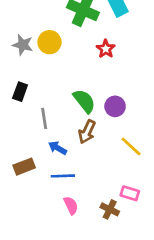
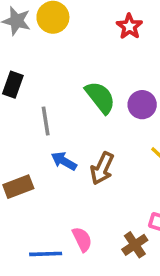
brown arrow: (87, 132) -> (102, 168), moved
blue line: (63, 176) -> (46, 254), moved
brown cross: (110, 209) -> (135, 245), turned 30

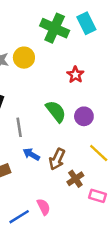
red star: (129, 26) -> (75, 75), moved
brown cross: (135, 245) -> (75, 179), moved
blue line: (46, 254) -> (19, 217), turned -30

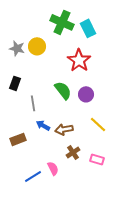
cyan rectangle: (86, 23) -> (88, 28), moved
red star: (75, 75) -> (79, 60), size x1.6
brown arrow: (57, 159) -> (64, 129), turned 54
brown cross: (75, 179) -> (73, 152), moved

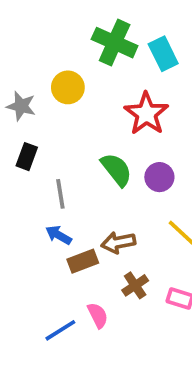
gray star: (17, 48) -> (21, 106), moved
blue arrow: (43, 125) -> (59, 235), moved
brown rectangle: (18, 139) -> (83, 261), moved

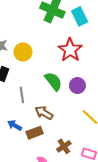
yellow circle: (68, 87) -> (23, 52), moved
blue arrow: (59, 235) -> (15, 125), moved
brown arrow: (118, 242) -> (44, 113), moved, turned 42

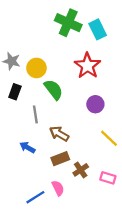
green semicircle: (53, 81) -> (53, 90), moved
brown rectangle: (34, 133) -> (60, 159), moved

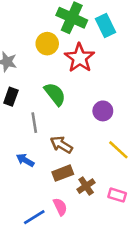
red star: (87, 66) -> (80, 58), moved
yellow circle: (36, 68) -> (47, 44), moved

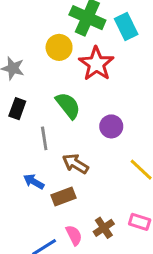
purple circle: (103, 111) -> (111, 126), moved
brown rectangle: (63, 173) -> (64, 197), moved
brown cross: (86, 186) -> (104, 228), moved

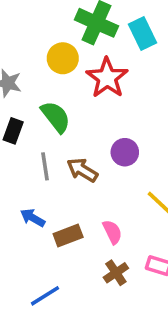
green semicircle: (68, 106) -> (56, 117), moved
brown arrow: (75, 164) -> (82, 170), moved
pink semicircle: (74, 235) -> (112, 232), moved

